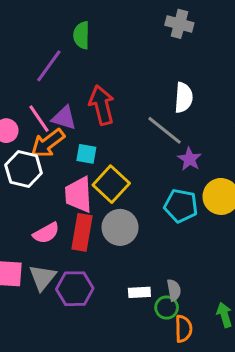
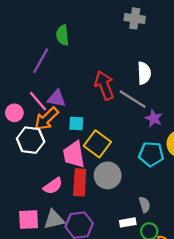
red arrow: (102, 105) -> (104, 85), moved
gray triangle: (42, 277) -> (54, 219), turned 45
gray semicircle: (174, 290) -> (145, 205), moved

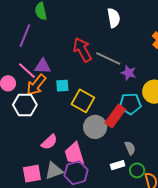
white semicircle: (144, 73) -> (114, 18), moved
pink trapezoid: (74, 154) -> (74, 154), moved
red rectangle: (80, 182) -> (115, 116), moved, turned 40

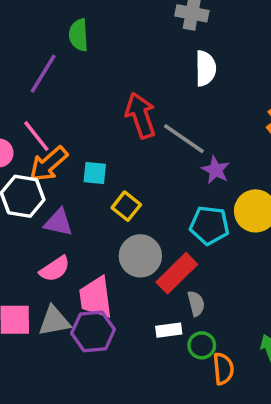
purple triangle: (43, 66) -> (58, 222), moved
yellow square: (83, 101) -> (126, 206), size x0.7
red rectangle: (115, 116) -> (177, 273), moved

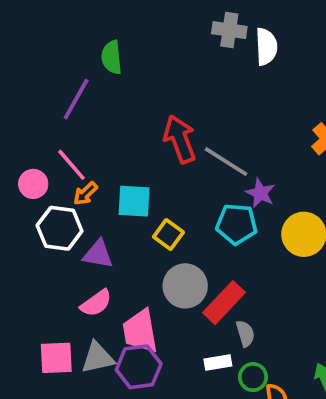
white semicircle: (206, 68) -> (266, 47), moved
orange arrow: (49, 164) -> (85, 194), size x0.6
cyan square: (95, 173) -> (134, 201), size x1.4
cyan pentagon: (209, 225) -> (237, 224), moved

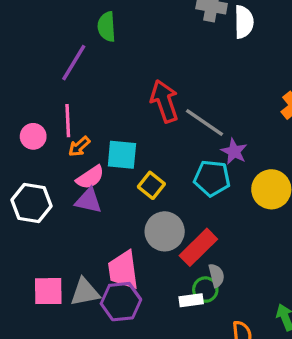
pink line: (72, 165) -> (68, 121), turned 36
white hexagon: (60, 228) -> (31, 203), moved
pink semicircle: (96, 303) -> (90, 177), moved
green circle: (253, 377) -> (205, 290), moved

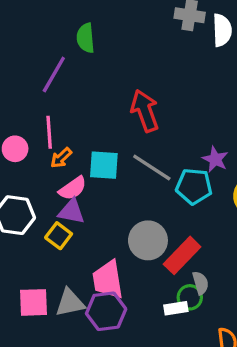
gray line: (205, 123) -> (152, 168), moved
yellow square: (151, 185) -> (59, 236), moved

